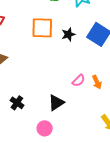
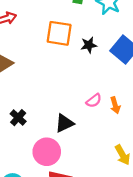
pink circle: (45, 128) -> (47, 152), size x1.5

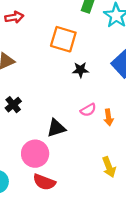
black star: (89, 45) -> (81, 70), moved
black cross: (18, 118) -> (13, 105), moved

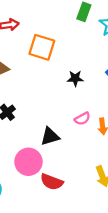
orange square: (63, 39) -> (42, 47), moved
red semicircle: (44, 182) -> (52, 182), moved

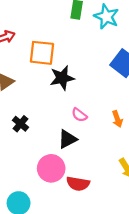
black star: (75, 78) -> (62, 78), moved, size x1.5
pink semicircle: (82, 119) -> (79, 115), moved, turned 77

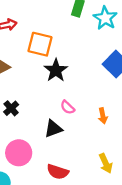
black star: (62, 78) -> (56, 70), turned -30
pink circle: (51, 168) -> (19, 153), moved

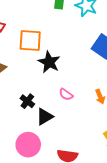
black cross: (11, 108) -> (27, 101), moved
black triangle: (53, 129) -> (45, 117), moved

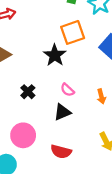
orange square: (30, 41) -> (73, 32), moved, turned -30
black triangle: (45, 117) -> (62, 112), moved

